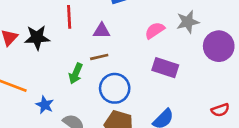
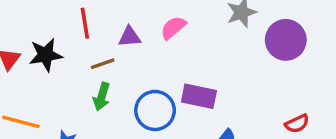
pink semicircle: (155, 30) -> (173, 28), moved
brown line: (99, 57) -> (103, 64), moved
purple rectangle: (165, 68) -> (199, 96), moved

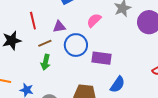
pink semicircle: (173, 28) -> (94, 20), moved
blue circle: (155, 110) -> (76, 45), moved

